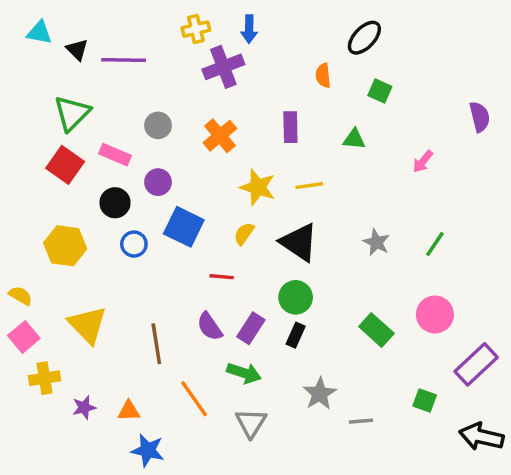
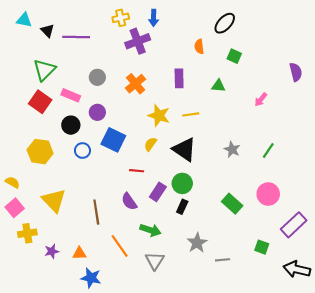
purple rectangle: (251, 328) -> (158, 192), moved

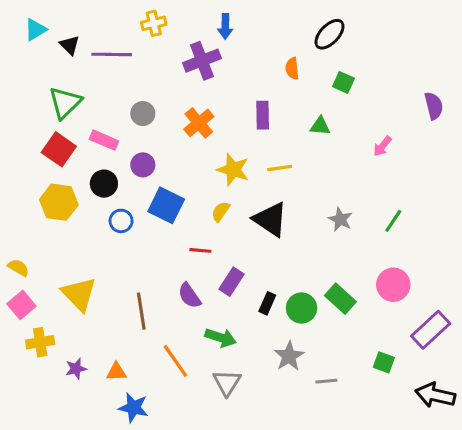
yellow cross: (121, 18) -> (154, 23), moved
cyan triangle: (24, 20) -> (35, 30), turned -42
yellow hexagon: (40, 152) -> (59, 202), moved
green circle: (182, 183) -> (301, 308), moved

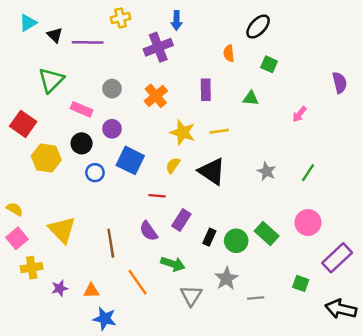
red square: (59, 149) -> (23, 124), moved
gray triangle: (227, 383) -> (191, 296), moved

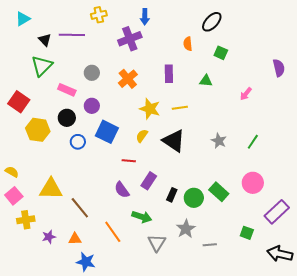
black triangle: (55, 35) -> (45, 40), moved
yellow triangle: (62, 230) -> (51, 189), turned -45
brown line: (111, 243) -> (80, 208), moved, turned -30

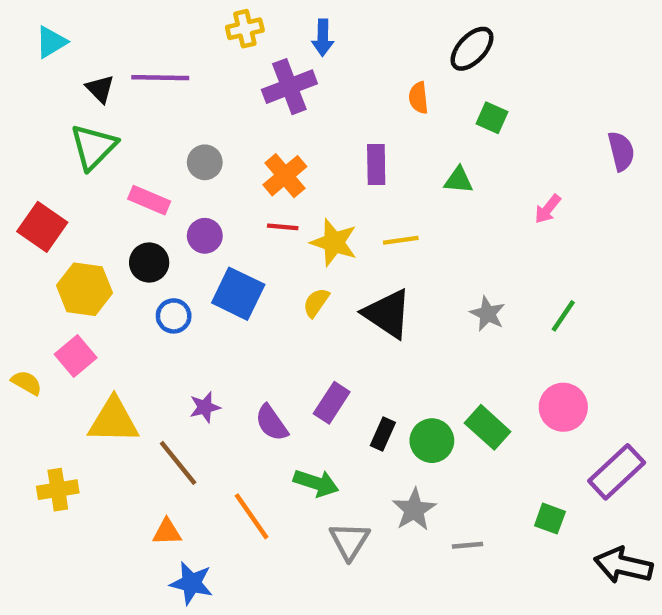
yellow cross: (99, 15) -> (245, 29), moved
red line: (129, 161) -> (283, 227), moved
pink square: (14, 196) -> (76, 356), moved
purple star: (49, 237) -> (205, 407), moved

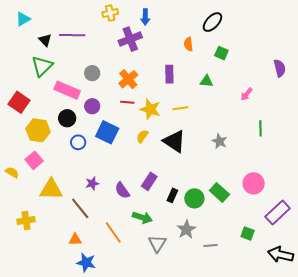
pink rectangle: (149, 200) -> (67, 90), size x1.4
green line: (563, 316) -> (261, 128), moved, turned -35

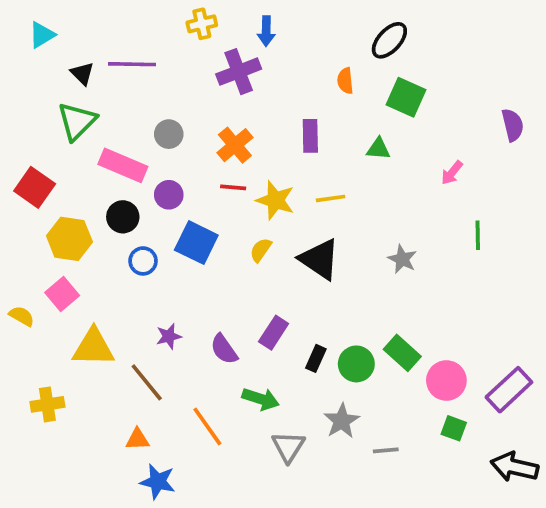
green square: (221, 53) -> (406, 97), size x1.5
pink circle: (254, 183) -> (446, 380), moved

